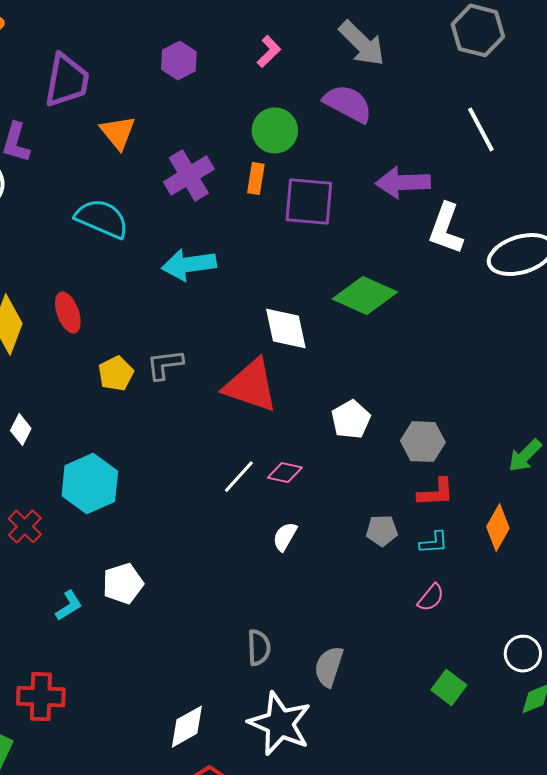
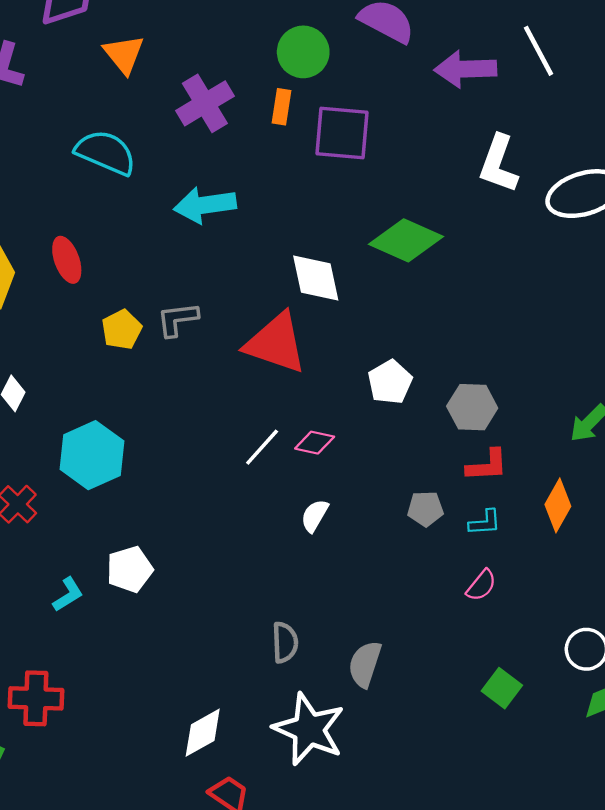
purple arrow: (403, 182) -> (465, 69), moved

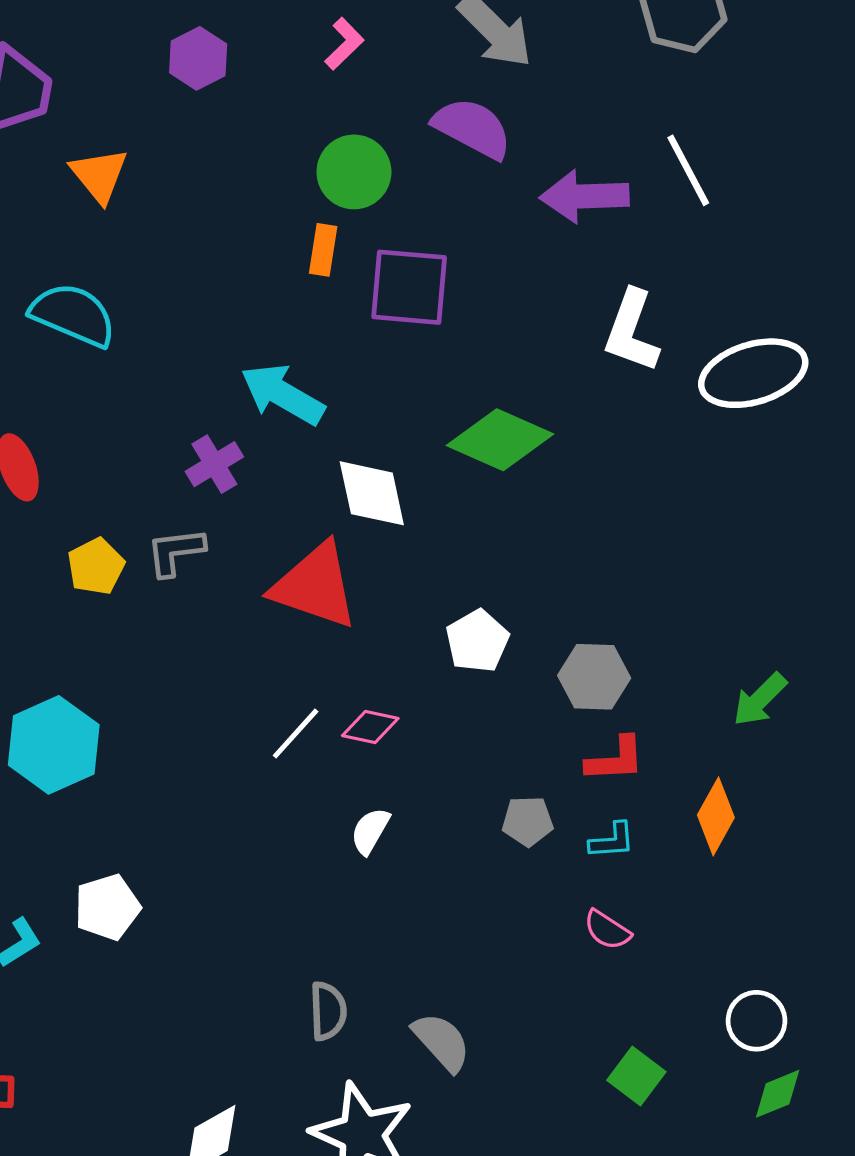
purple cross: (205, 103) -> (214, 464), moved, size x0.7
cyan arrow: (205, 205) -> (283, 394), moved, turned 38
pink semicircle: (481, 585) -> (607, 930), turned 84
gray semicircle: (365, 664) -> (442, 1042), turned 120

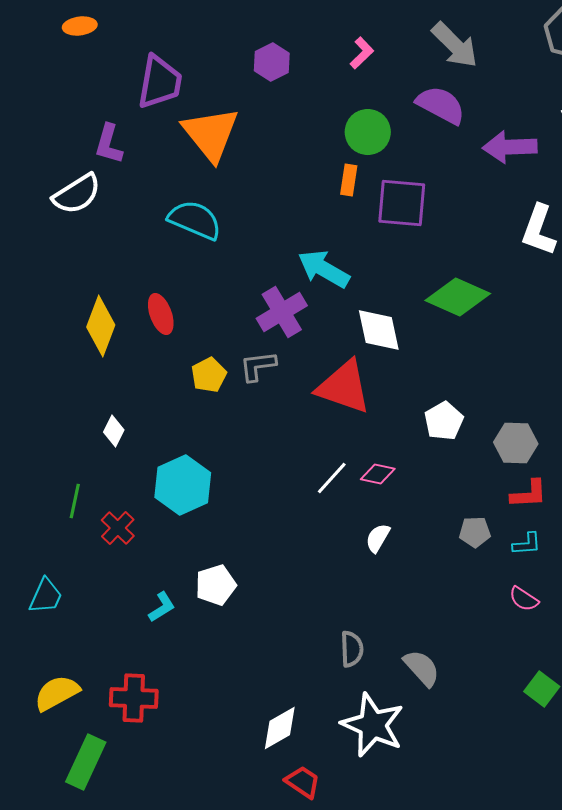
orange triangle: (99, 175) -> (211, 134), size x1.6
purple cross: (214, 464) -> (282, 312), size x1.4

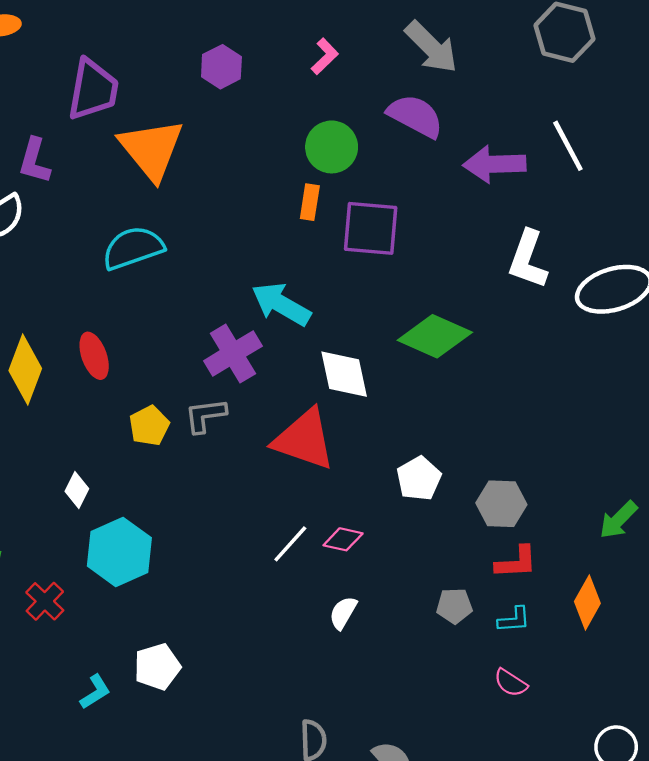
cyan semicircle: (195, 220) -> (133, 248), turned -42
white diamond: (114, 431) -> (77, 490), moved

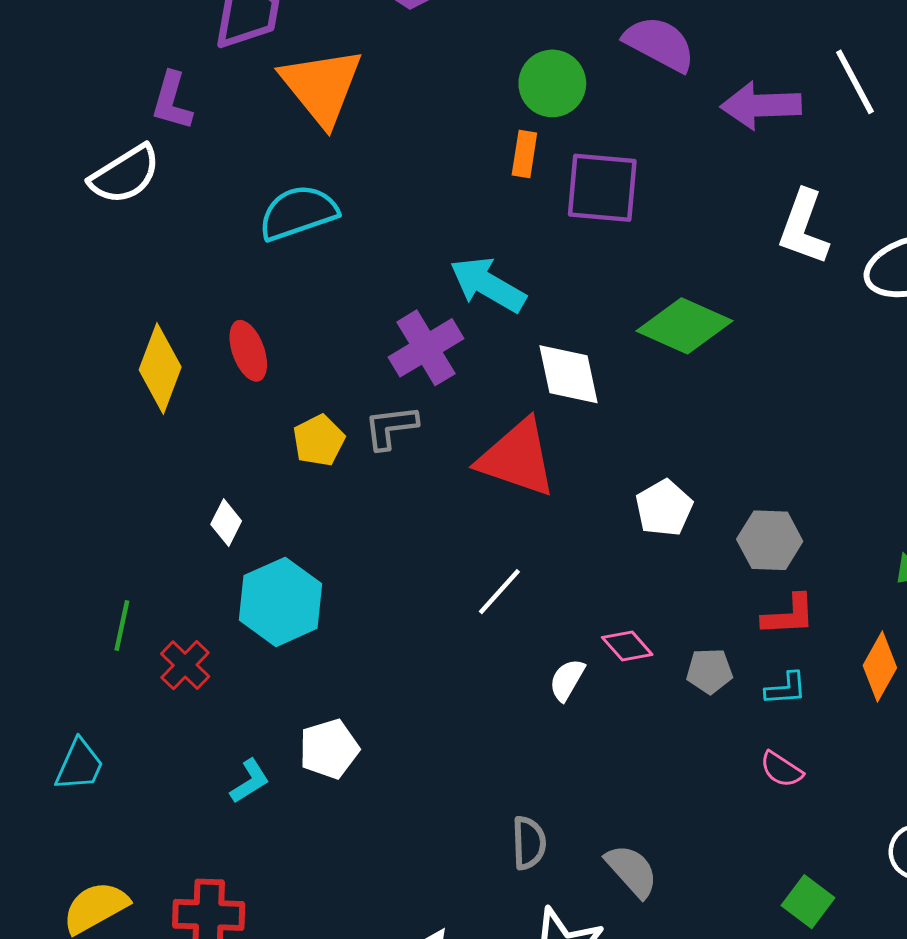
pink diamond: (343, 539) -> (627, 646), moved, turned 36

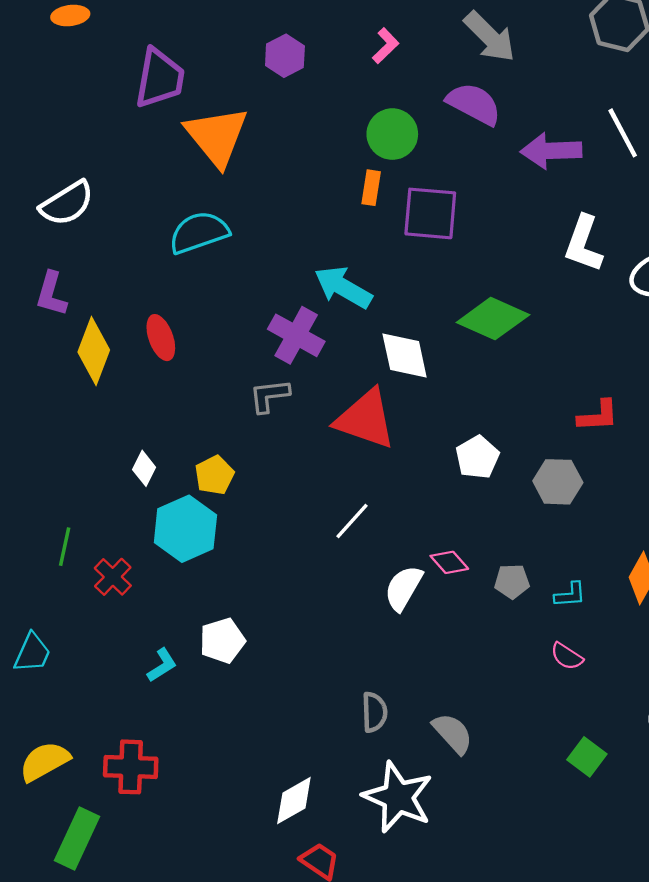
purple L-shape: (172, 101) -> (51, 294), moved
purple cross: (426, 348) -> (296, 335), turned -30
yellow pentagon: (319, 440) -> (215, 475), moved
red L-shape: (789, 615) -> (598, 416), moved
white semicircle: (567, 680) -> (403, 588), size x1.4

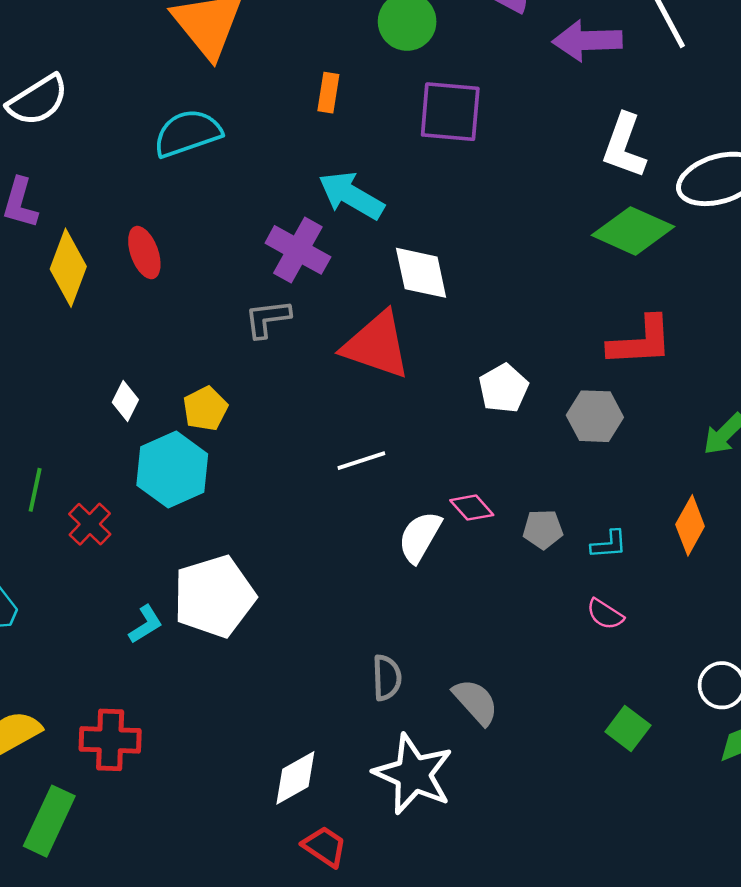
orange rectangle: (371, 188) -> (328, 93), moved
green diamond: (493, 319) -> (633, 231), moved
red L-shape: (598, 416) -> (641, 341), size x1.4
white line: (352, 521) -> (361, 461), turned 30
white pentagon: (222, 641) -> (214, 596), size x1.6

